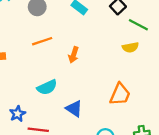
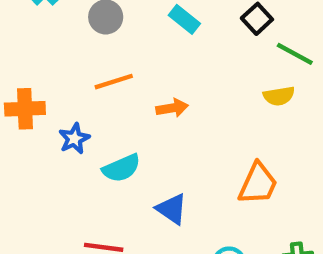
orange arrow: (74, 55) -> (172, 108), turned -119
blue star: (18, 114) -> (74, 139), moved

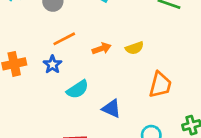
yellow semicircle: (279, 96) -> (134, 48), moved
blue star: (74, 139) -> (52, 64), moved

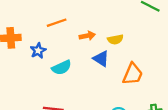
blue star: (52, 64) -> (38, 51), moved
blue triangle: (112, 109) -> (101, 59), moved

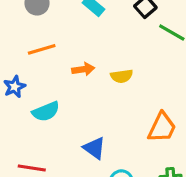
blue triangle: (101, 59) -> (94, 148), moved
orange trapezoid: (133, 74) -> (162, 127), moved

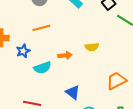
orange arrow: (83, 69) -> (65, 55), moved
orange trapezoid: (162, 127) -> (116, 81), turned -145

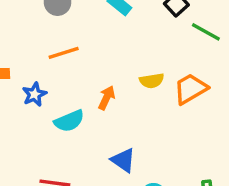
orange arrow: (65, 55) -> (107, 98), turned -56
orange trapezoid: (116, 81) -> (190, 89), moved

